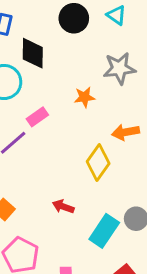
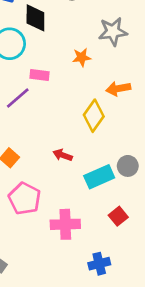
pink rectangle: (37, 117) -> (39, 75), turned 42
cyan rectangle: (104, 231) -> (99, 177), turned 32

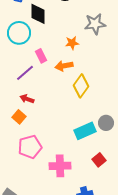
pink rectangle: (39, 75) -> (41, 56), turned 56
orange arrow: (118, 89) -> (64, 66), moved
red arrow: (63, 155) -> (27, 99), moved
pink pentagon: (25, 199) -> (30, 147), turned 30

